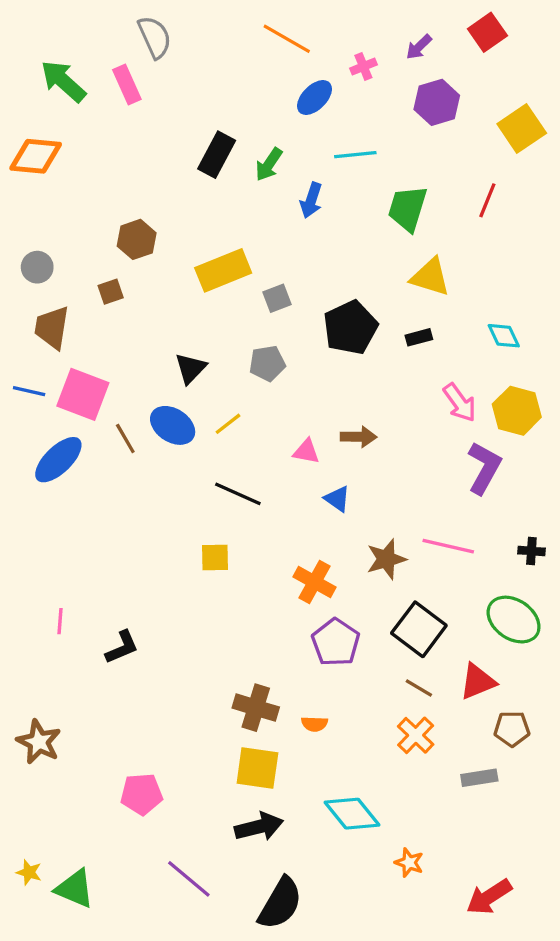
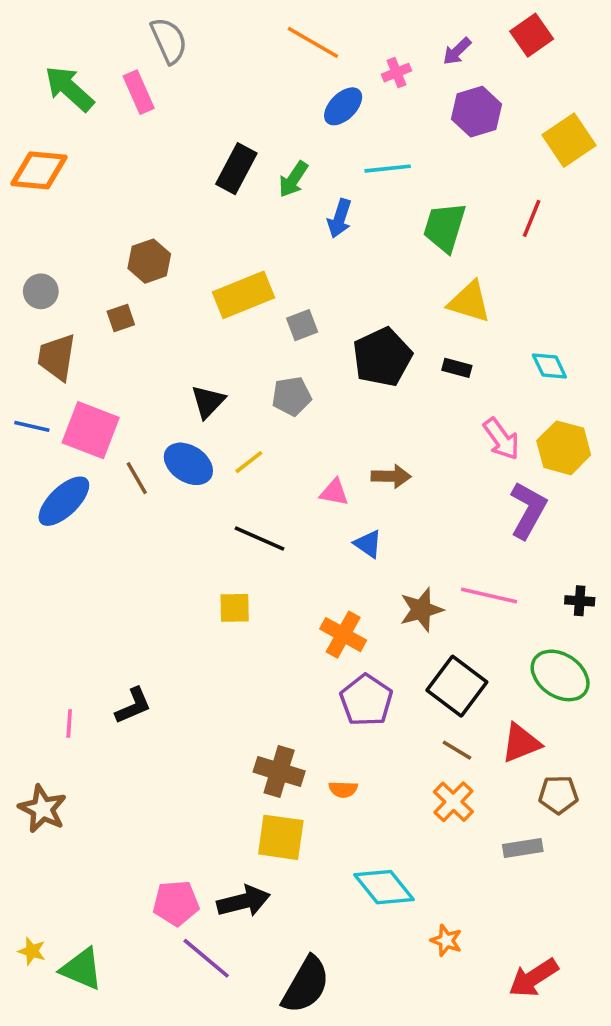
black rectangle: (419, 337) -> (457, 368), turned 30
pink line: (60, 621) -> (69, 723), moved
pink pentagon: (142, 794) -> (176, 903), moved
black arrow: (259, 827) -> (244, 901), moved

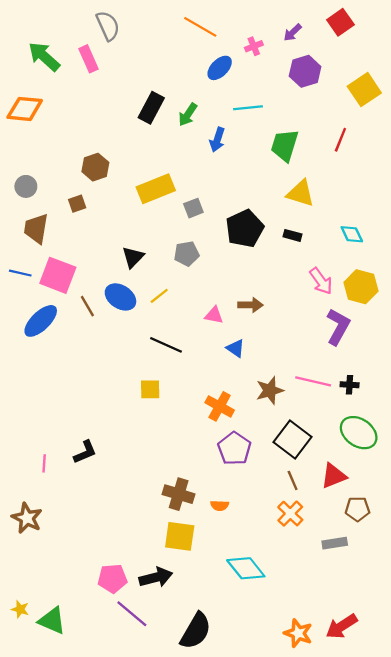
black cross: (580, 601) -> (350, 385), moved
brown line: (457, 750) -> (293, 480), turned 36
orange star: (446, 940) -> (298, 633), moved, size x1.4

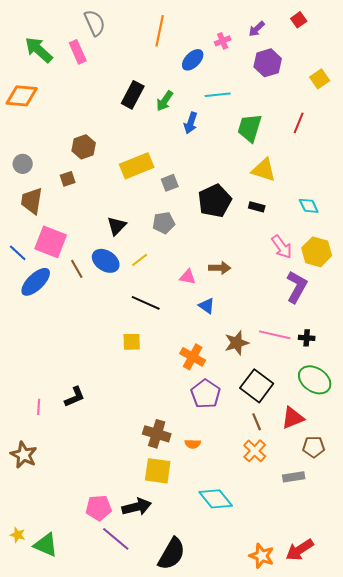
red square: (340, 22) -> (299, 20), size x0.7
orange line: (200, 27) -> (160, 31), moved, turned 72
yellow square: (364, 90) -> (320, 79), size x0.7
blue line: (20, 273) -> (18, 253), moved, turned 30

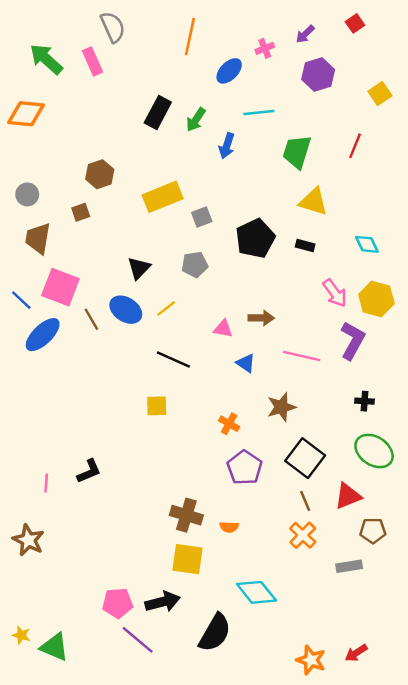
pink line: (275, 335) -> (302, 356), moved
orange cross: (193, 357) -> (229, 424), size x0.7
red arrow: (300, 550) -> (356, 653), size x0.7
black semicircle: (172, 554) -> (215, 633), moved

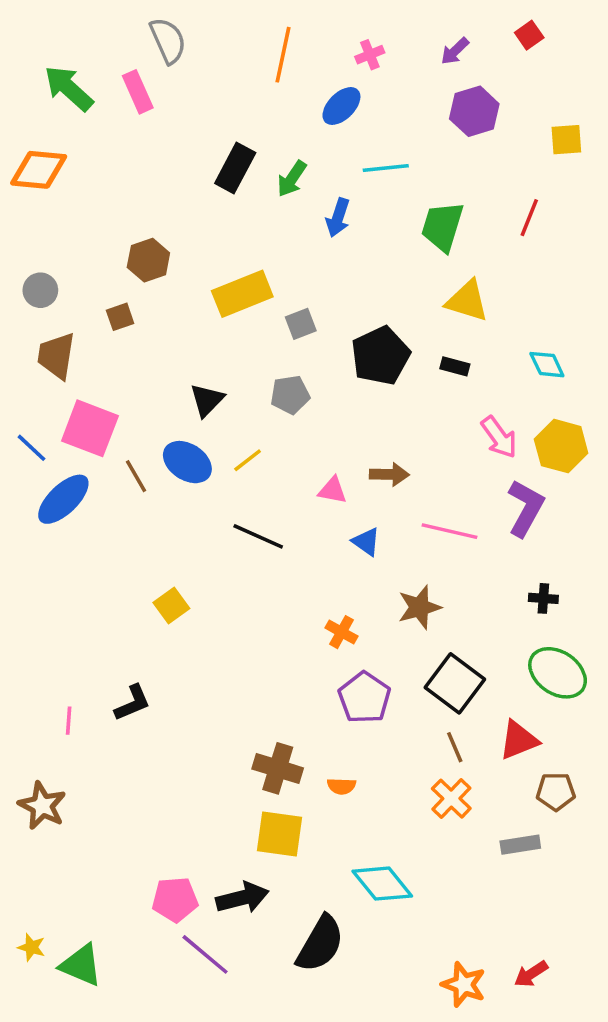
pink cross: (265, 48) -> (370, 55), moved
yellow square: (380, 93) -> (566, 140), turned 30
yellow square: (157, 406) -> (171, 605), moved, turned -35

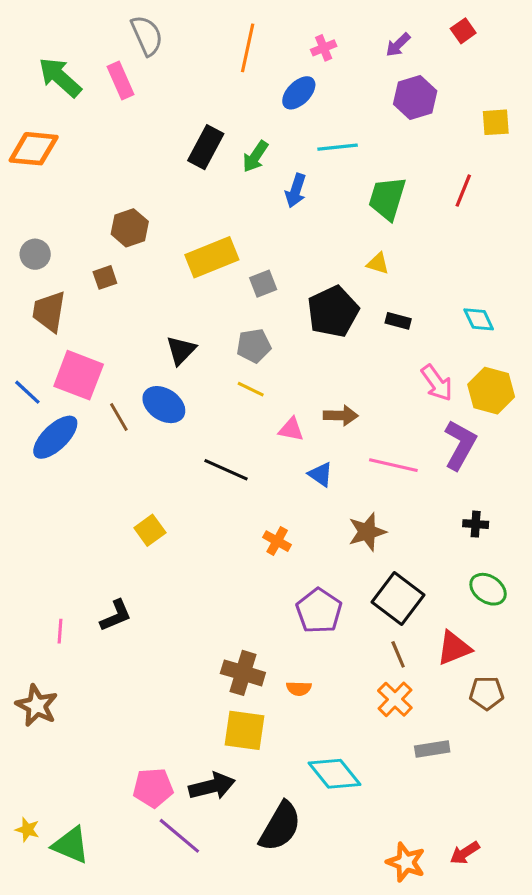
yellow triangle: (467, 301) -> (378, 263), moved, size x0.6
yellow line: (248, 460) -> (251, 389), moved, turned 64
orange cross: (341, 632) -> (277, 541), moved
green ellipse: (558, 673) -> (488, 589), size x0.7
gray rectangle: (520, 845) -> (432, 749), moved

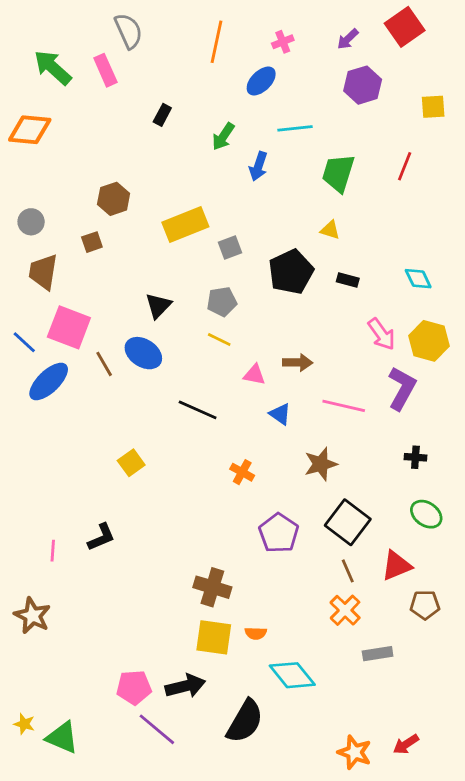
red square: (463, 31) -> (405, 27), size x1.8
black rectangle: (206, 147) -> (162, 115), moved, size x0.6
orange semicircle: (299, 688) -> (256, 633), moved

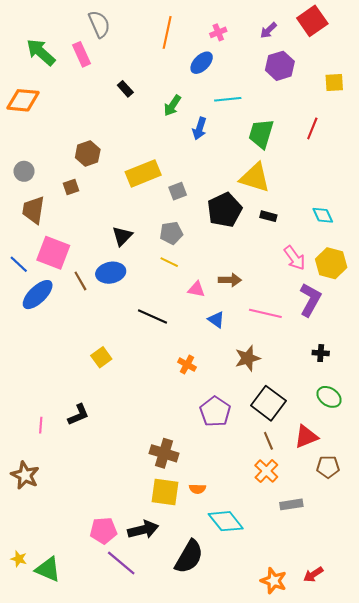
black rectangle: (162, 115) -> (125, 89), turned -70
yellow triangle: (330, 230) -> (255, 178), size x2.0
blue ellipse: (143, 353) -> (111, 273), turned -44

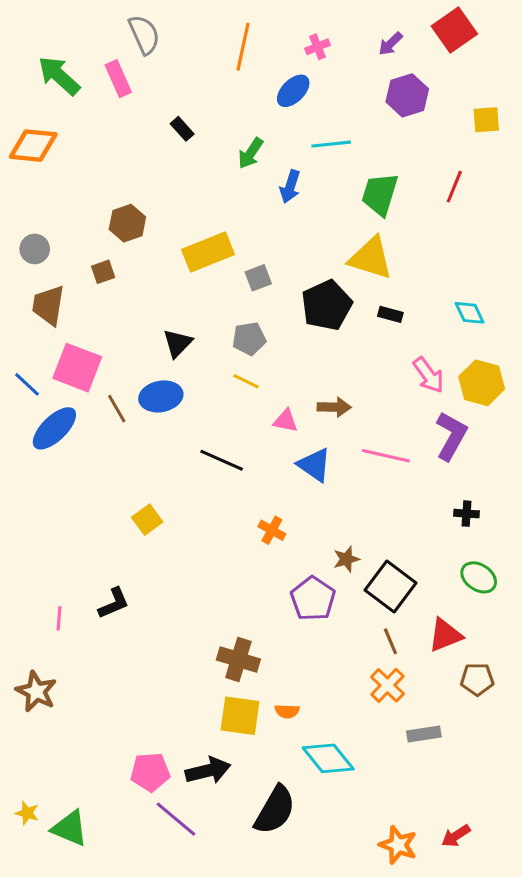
blue triangle: (216, 320) -> (314, 465), size x1.4
brown star: (248, 358) -> (346, 559), moved, size x0.7

